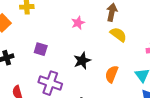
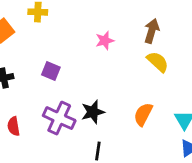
black star: (82, 61) -> (93, 112), moved

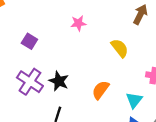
brown arrow: (152, 31) -> (140, 14), moved
black star: (93, 112) -> (59, 81), turned 30

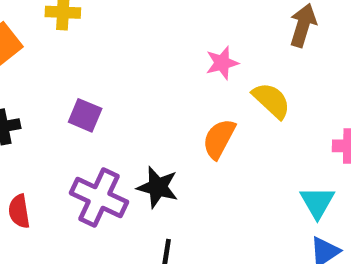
pink star: (78, 23) -> (222, 63), moved
orange semicircle: (101, 90) -> (219, 139), moved

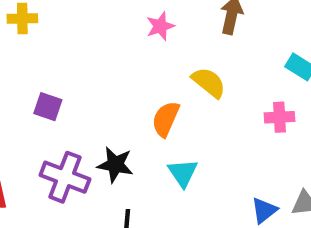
pink star: (222, 63) -> (160, 26), moved
cyan triangle: (317, 202) -> (183, 173), moved

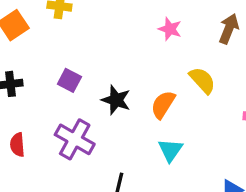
pink star: (160, 26) -> (170, 29), turned 30
black star: (115, 165) -> (116, 100), moved

